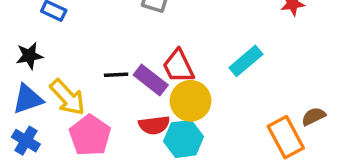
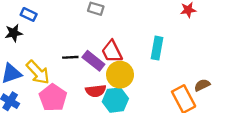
black star: (29, 56) -> (14, 33), moved
cyan rectangle: (246, 61) -> (157, 48), turned -40

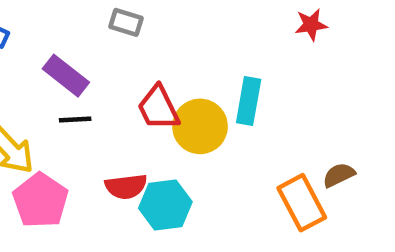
purple rectangle: (93, 61) -> (66, 76), moved
yellow circle: (120, 75) -> (200, 126), moved

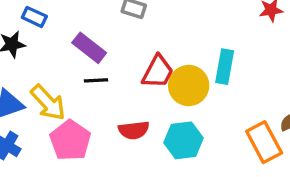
red trapezoid: (158, 108) -> (158, 72), turned -126
cyan hexagon: (165, 205) -> (183, 140), moved

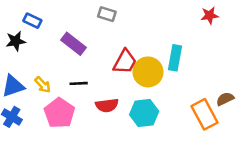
black line: (96, 80) -> (79, 83), moved
yellow arrow: (48, 103) -> (43, 85), size x0.6

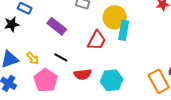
cyan rectangle: (175, 58) -> (124, 30), moved
yellow circle: (148, 72) -> (115, 17), moved
black line: (79, 83) -> (61, 57), turned 32

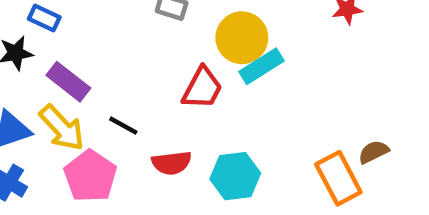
purple rectangle: (57, 26) -> (68, 82), moved
cyan rectangle: (124, 30) -> (262, 66), turned 48
yellow arrow: (33, 58) -> (62, 128), size x1.6

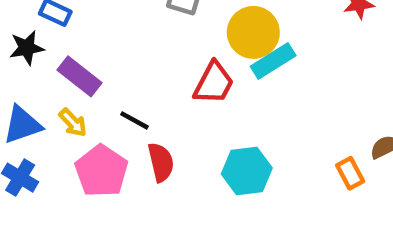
yellow arrow: (62, 128) -> (73, 123), size x0.6
red semicircle: (172, 163) -> (161, 162), moved, turned -96
orange rectangle: (338, 178) -> (350, 173), size x0.6

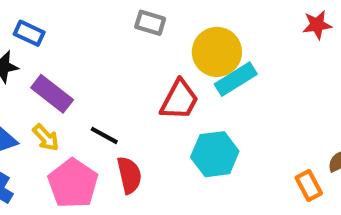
cyan hexagon: (247, 171) -> (215, 154), moved

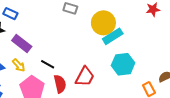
red trapezoid: (179, 100) -> (85, 77), moved
cyan hexagon: (215, 154) -> (123, 64), moved

